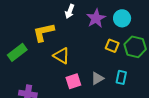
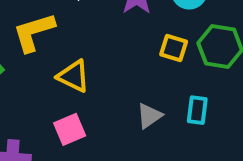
pink square: (73, 81) -> (70, 129), moved

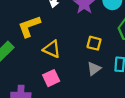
yellow square: (174, 48) -> (94, 43), moved

